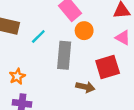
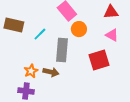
orange star: (17, 76) -> (31, 71), moved
brown arrow: (85, 87) -> (51, 72), moved

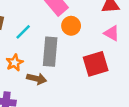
orange star: (31, 71) -> (15, 63), moved

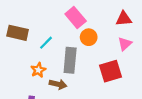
pink triangle: (112, 33) -> (125, 44), turned 48

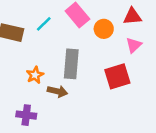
orange circle: (89, 37) -> (104, 29), moved
cyan line: (46, 43) -> (44, 24), moved

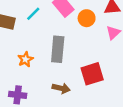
red square: (117, 76) -> (92, 74), moved
brown arrow: (57, 91) -> (61, 88), moved

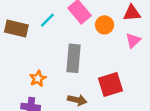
orange star: (25, 59) -> (38, 79), moved

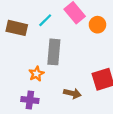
gray rectangle: (74, 58) -> (54, 52), moved

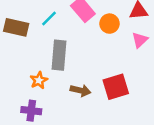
brown arrow: (72, 93) -> (80, 90), moved

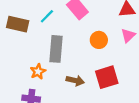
orange circle: (109, 24) -> (99, 40), moved

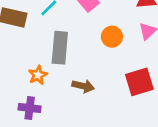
red square: (107, 77) -> (139, 82), moved

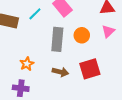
gray rectangle: (60, 48) -> (57, 39), moved
red square: (139, 82) -> (90, 69), moved

